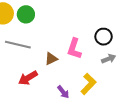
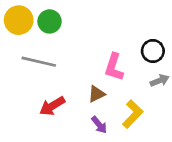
brown triangle: (51, 59) -> (96, 94), moved

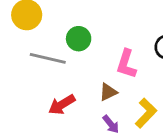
green circle: (50, 21) -> (79, 39), moved

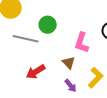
brown triangle: (108, 92) -> (69, 63), turned -48

